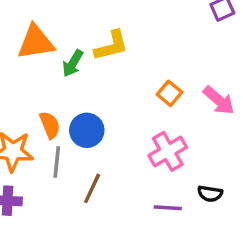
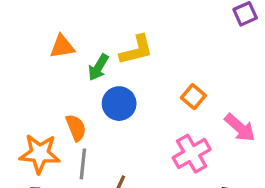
orange triangle: (36, 42) -> (62, 47), size x0.7
pink arrow: (219, 100) -> (240, 128), moved
blue circle: (87, 130) -> (119, 104), moved

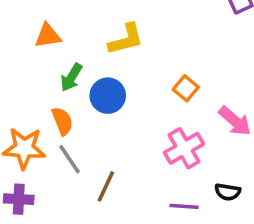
green arrow: (98, 67) -> (71, 77), moved
gray line: (83, 164) -> (70, 159), turned -40

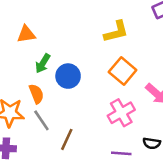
yellow L-shape: (126, 39) -> (116, 32), moved
orange square: (186, 88) -> (123, 71), size x1.5

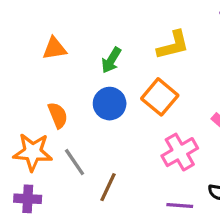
green arrow: (43, 63) -> (111, 60), moved
orange square: (123, 71) -> (160, 97), moved
orange semicircle: (36, 94) -> (58, 115), moved

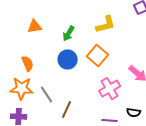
orange semicircle: (58, 115) -> (28, 64), moved

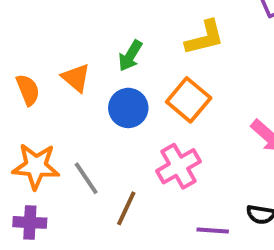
orange triangle: (35, 27) -> (76, 78), moved, turned 49
orange semicircle: (28, 64) -> (28, 90), moved
pink cross: (110, 89) -> (179, 166), moved

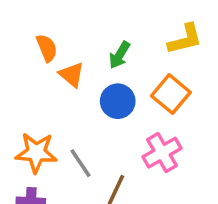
orange semicircle: (28, 90) -> (47, 48), moved

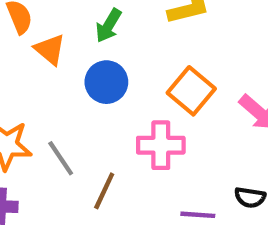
orange square: (171, 94) -> (191, 91), moved
pink cross: (162, 153) -> (161, 145), turned 30

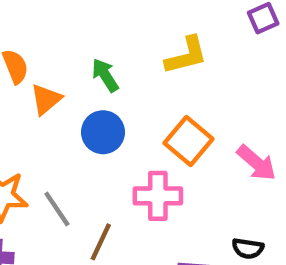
green arrow: (109, 25) -> (105, 75), turned 116
orange triangle: (50, 49) -> (46, 99), turned 40

